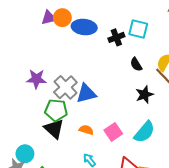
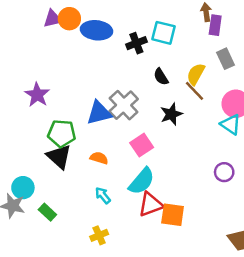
purple star: (36, 79) -> (37, 95), turned 30
gray cross: (65, 87) -> (124, 105), moved
pink square: (113, 132) -> (142, 145), moved
cyan semicircle: (144, 132) -> (142, 181), moved

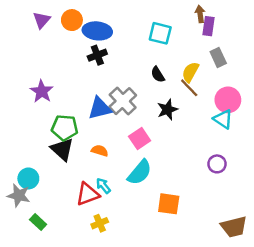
purple triangle: (53, 19) -> (42, 20), moved, turned -36
black cross: (136, 43) -> (97, 55), moved
red triangle: (151, 204) -> (88, 194), moved
green rectangle: (47, 212) -> (38, 222), moved

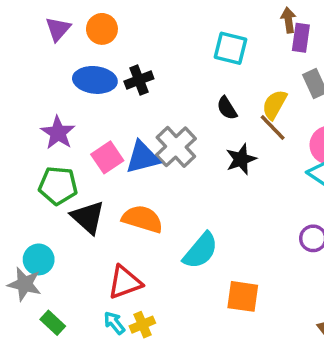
blue ellipse: (97, 31) -> (95, 80), moved
green pentagon: (65, 128) -> (58, 186), moved
pink square: (140, 139) -> (107, 157), moved
orange semicircle: (100, 151) -> (142, 219), size x1.6
cyan arrow: (103, 186) -> (114, 323), moved

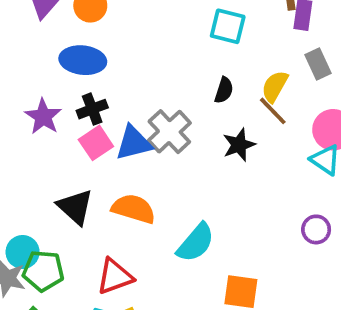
black cross: (139, 80) -> (92, 109), moved
black semicircle: (227, 108) -> (224, 90), turned -130
green pentagon: (58, 186) -> (43, 271), moved

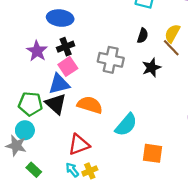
gray cross: (169, 132) -> (111, 60), turned -35
blue triangle: (134, 143) -> (59, 84), moved
green pentagon: (43, 271) -> (30, 104), moved

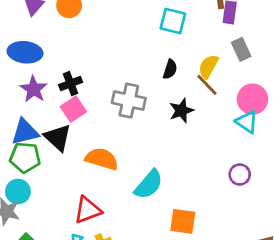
blue ellipse: (60, 18) -> (25, 52), moved
blue triangle: (59, 84) -> (25, 132), moved
black triangle: (56, 104) -> (58, 138), moved

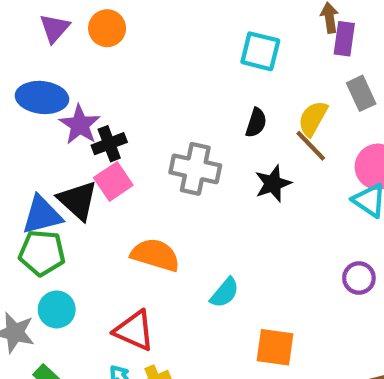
purple star: (34, 89) -> (80, 125), moved
black triangle: (58, 138) -> (78, 200), moved
cyan semicircle: (149, 184) -> (225, 293), size x0.7
cyan circle: (18, 192) -> (57, 309), moved
red triangle: (88, 210) -> (134, 330), turned 44

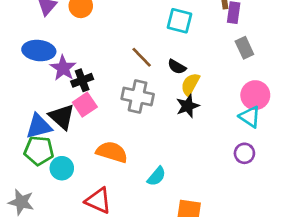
yellow semicircle: (313, 118) -> (190, 84), moved
black semicircle: (256, 123) -> (177, 67), turned 102
brown line: (311, 146) -> (142, 57), moved
purple circle: (359, 278) -> (244, 153), moved
cyan circle: (57, 309) -> (62, 168), moved

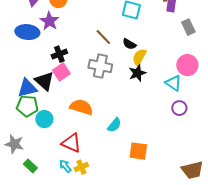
gray rectangle: (244, 48) -> (188, 27), moved
purple star: (63, 68) -> (49, 21), moved
cyan triangle: (250, 117) -> (173, 83), moved

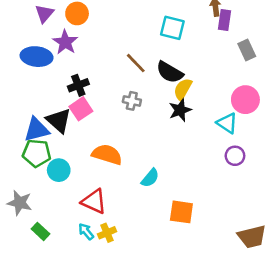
black semicircle: (129, 44) -> (170, 72), size x1.5
gray cross: (100, 66) -> (132, 101), size x0.6

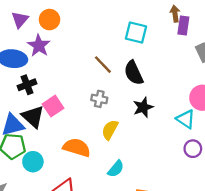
black semicircle: (170, 72) -> (134, 73), turned 35
black cross: (78, 85) -> (27, 85), moved
yellow semicircle: (183, 89) -> (110, 130), moved

